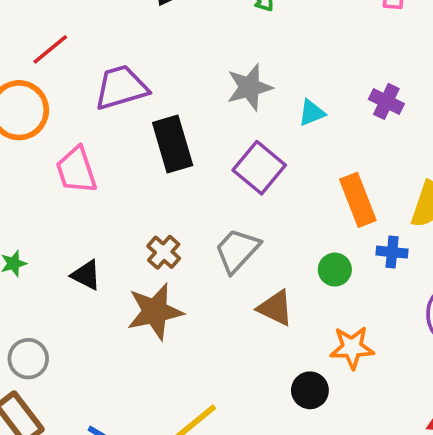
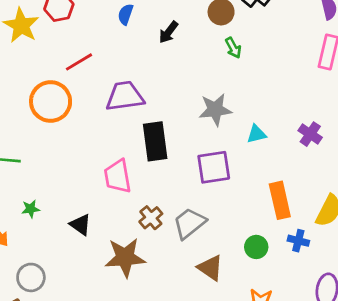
purple square: (259, 168) -> (214, 167), turned 33
pink trapezoid: (76, 170) -> (118, 176), moved
brown cross: (164, 252) -> (151, 218), moved

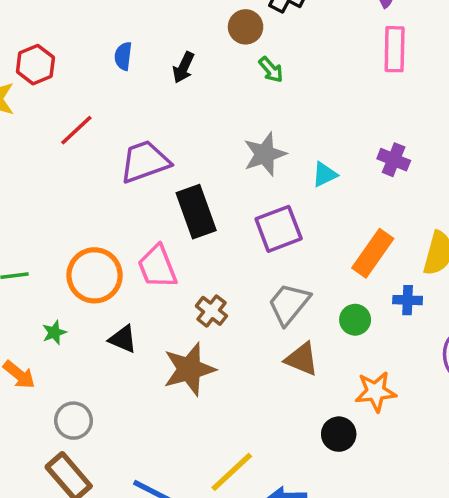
orange circle: (51, 102) -> (95, 275), moved
orange rectangle: (280, 200) -> (373, 253), turned 60
gray trapezoid: (189, 223) -> (289, 304), moved

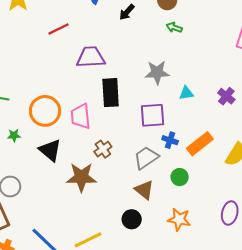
green arrow: (271, 70) -> (174, 27), turned 133
blue cross: (408, 300) -> (170, 140), moved
black triangle: (123, 339) -> (50, 150), size x1.4
black circle: (339, 434) -> (132, 219), moved

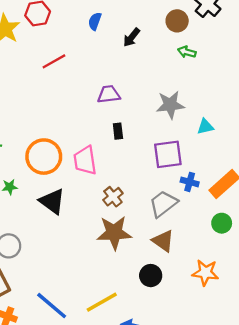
purple trapezoid: (91, 57) -> (109, 94), moved, size x0.7
black rectangle: (111, 93) -> (118, 131), size x0.5
brown star: (81, 177) -> (114, 233), moved
green circle: (180, 177) -> (222, 223), moved

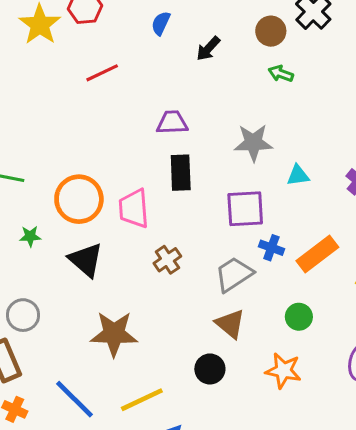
black rectangle: (118, 131) -> (181, 173), size x1.6
green circle: (222, 223) -> (299, 317), moved
brown star: (114, 233) -> (114, 334), moved

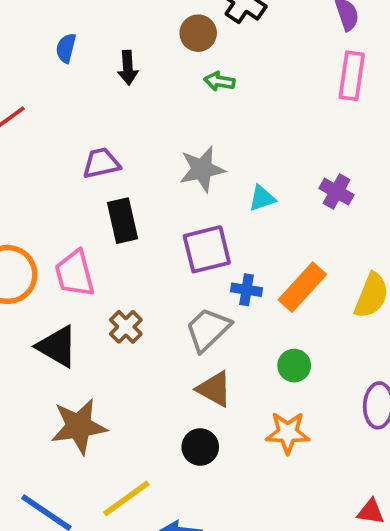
black arrow: (208, 49) -> (128, 68), turned -36
black triangle: (86, 260) -> (57, 346), moved

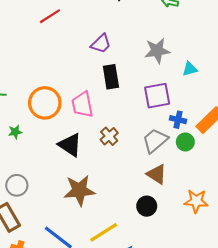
purple trapezoid: (101, 163) -> (101, 44), turned 145
green circle: (294, 366) -> (185, 142), moved

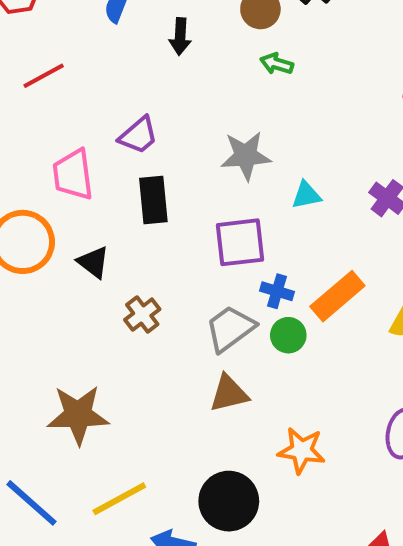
pink trapezoid: (82, 105) -> (73, 175), moved
black triangle: (70, 145) -> (93, 262), moved, size x0.7
brown triangle: (157, 174) -> (229, 393), turned -50
black circle: (147, 206) -> (229, 501), moved, size x1.5

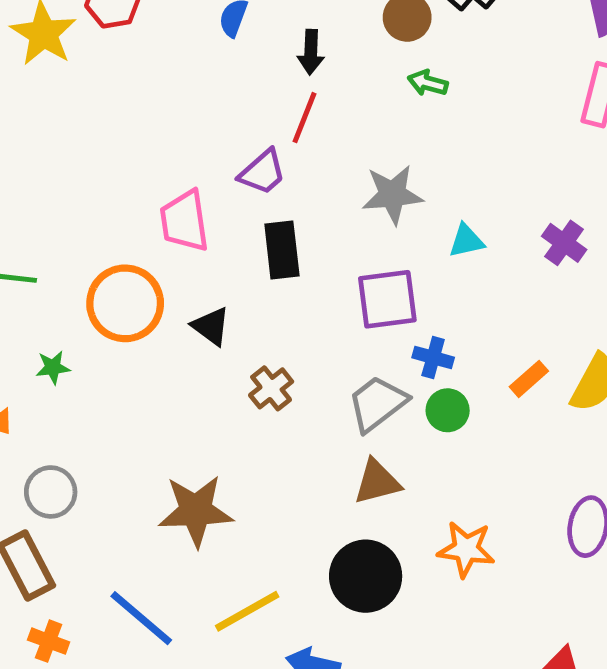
red line: (44, 76) -> (304, 118), moved, turned -39
orange rectangle: (337, 296) -> (529, 379), moved, size x0.6
black circle: (229, 501) -> (366, 576), moved

